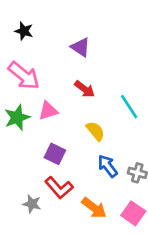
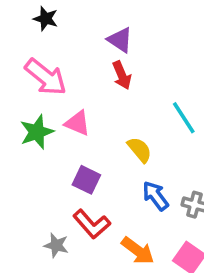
red arrow: (85, 89) -> (122, 75), moved, turned 30
pink triangle: (48, 111) -> (78, 123), turned 40

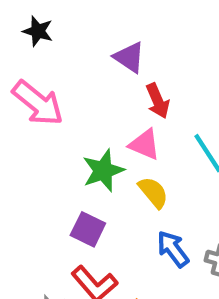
red arrow: (122, 75) -> (158, 101), moved
pink triangle: (78, 123) -> (145, 144), moved
green star: (37, 132) -> (103, 171), moved

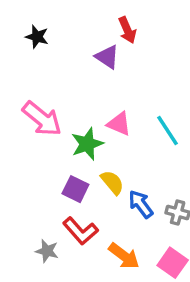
red arrow: (158, 101) -> (127, 30), moved
pink arrow: (38, 103) -> (42, 119), moved
yellow semicircle: (153, 192) -> (112, 182), moved

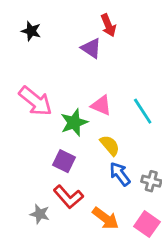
yellow semicircle: (112, 182) -> (110, 145), moved

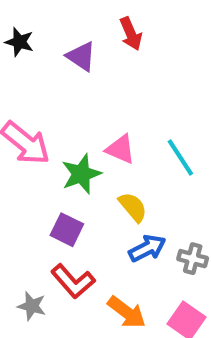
purple triangle: (91, 48) -> (81, 56), moved
blue arrow: (120, 174) -> (147, 248), turned 100

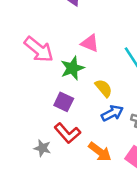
pink triangle: (120, 149) -> (90, 43), moved

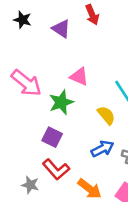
yellow semicircle: (104, 88) -> (106, 115), moved

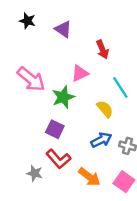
red arrow: (92, 15) -> (103, 49), moved
pink triangle: (79, 77) -> (80, 73), turned -48

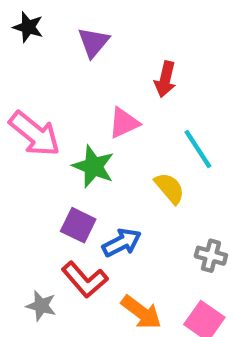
purple triangle: (63, 29) -> (93, 42), turned 36
red arrow: (103, 49) -> (165, 79), turned 36
green star: (63, 97) -> (93, 166), turned -30
blue arrow: (101, 140) -> (122, 243), moved

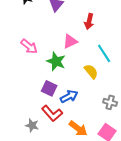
pink arrow: (35, 134) -> (29, 46), size x0.7

